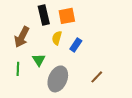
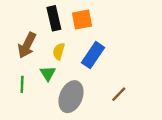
yellow semicircle: (57, 38) -> (59, 51), moved
blue rectangle: (76, 45) -> (93, 55), size x1.5

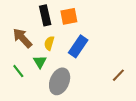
brown arrow: (27, 45) -> (22, 38), turned 110
green line: (22, 84) -> (18, 71), turned -40
brown line: (119, 94) -> (118, 75), moved

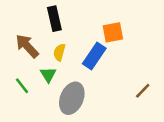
orange square: (69, 16) -> (113, 32), moved

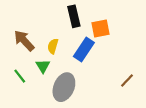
black rectangle: (54, 19) -> (74, 16), moved

